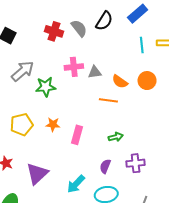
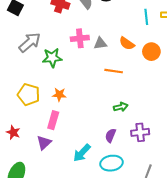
orange semicircle: (120, 82) -> (127, 43), moved
yellow pentagon: (22, 124) -> (29, 95), turned 30
pink rectangle: (77, 135) -> (53, 120), moved
purple triangle: (37, 174) -> (44, 143), size x0.7

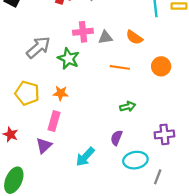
gray arrow: (30, 42) -> (38, 47), moved
orange circle: (151, 52) -> (161, 66), moved
green star: (52, 58) -> (68, 59), moved, turned 30
purple cross: (140, 132) -> (164, 134), moved
cyan ellipse: (112, 163) -> (135, 160), moved

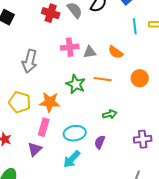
gray arrow: (38, 47) -> (30, 61), turned 145
green star: (68, 59) -> (76, 84), moved
orange star: (61, 93) -> (50, 102), size x1.5
cyan ellipse: (135, 160) -> (75, 133), moved

